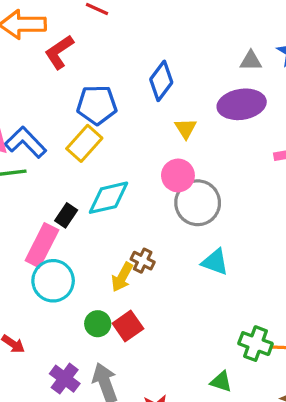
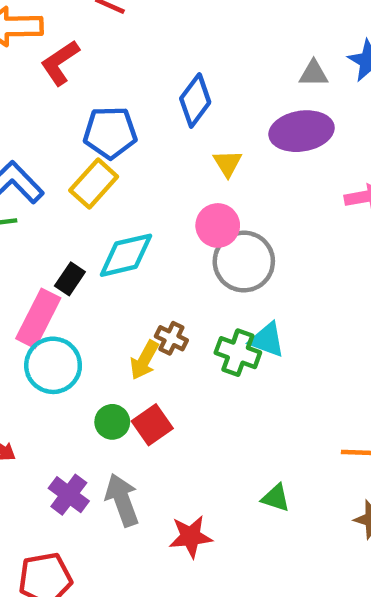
green cross: (256, 344) -> (238, 353), moved

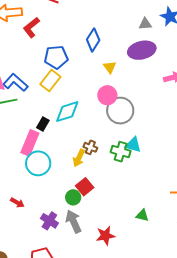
green circle: (112, 422) -> (73, 197), moved

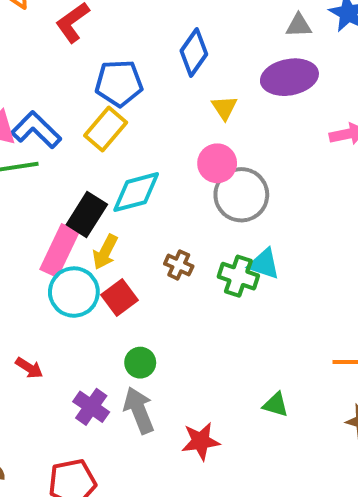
black rectangle: (43, 124) -> (87, 214), size x1.5
yellow arrow: (79, 158) -> (105, 252), moved
red square: (85, 187) -> (120, 297), moved

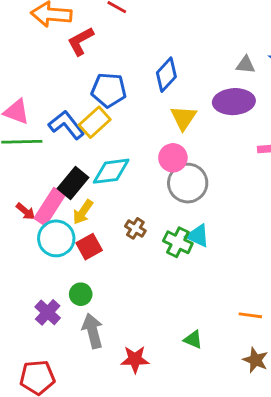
yellow triangle: (224, 108) -> (183, 118), size x1.4
blue L-shape: (36, 130) -> (66, 125), moved
green circle: (140, 363) -> (81, 294), moved
red arrow: (29, 368) -> (26, 211), moved
purple cross: (91, 407) -> (48, 312), moved

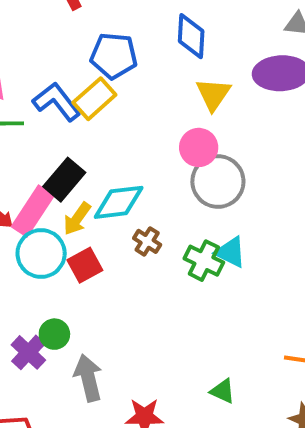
blue diamond: (166, 75) -> (191, 36), turned -40
cyan diamond: (111, 171) -> (119, 202), moved
green circle: (81, 294) -> (54, 334), moved

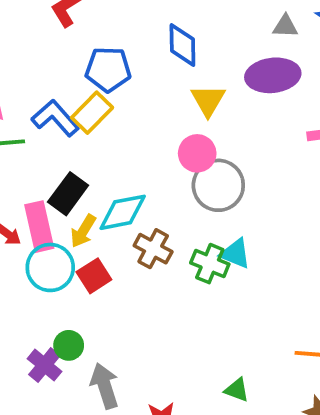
pink rectangle: (33, 211) -> (39, 227), turned -42
brown cross: (147, 241) -> (153, 249), size x1.4

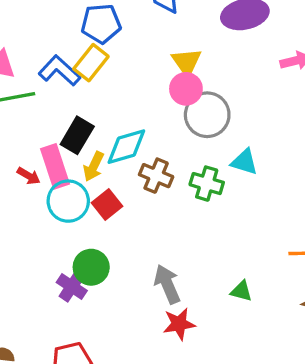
yellow triangle: (208, 100) -> (187, 62), moved
cyan triangle: (235, 254) -> (244, 162), moved
green circle: (69, 345) -> (91, 267), size x1.4
gray arrow: (105, 386) -> (167, 284), moved

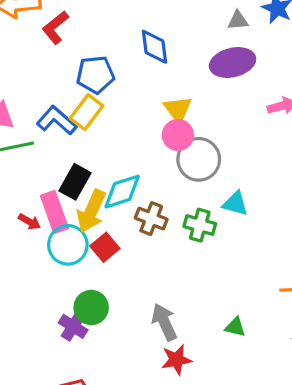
yellow arrow: (94, 166) -> (91, 211), size x1.5

